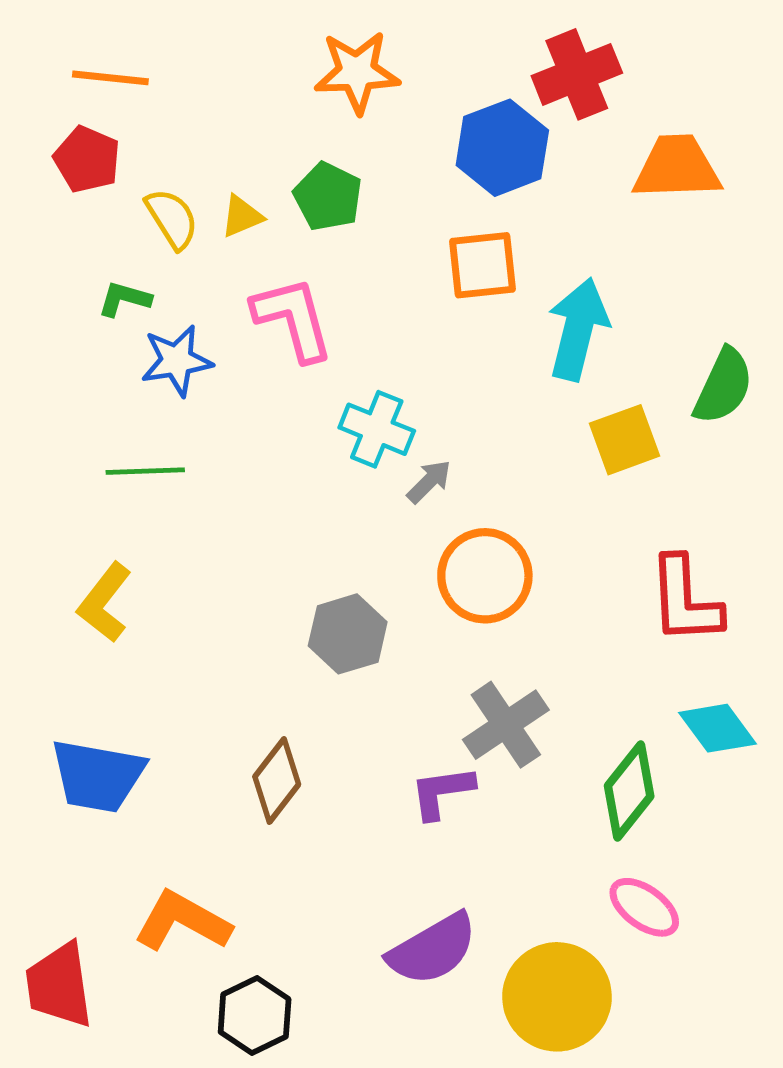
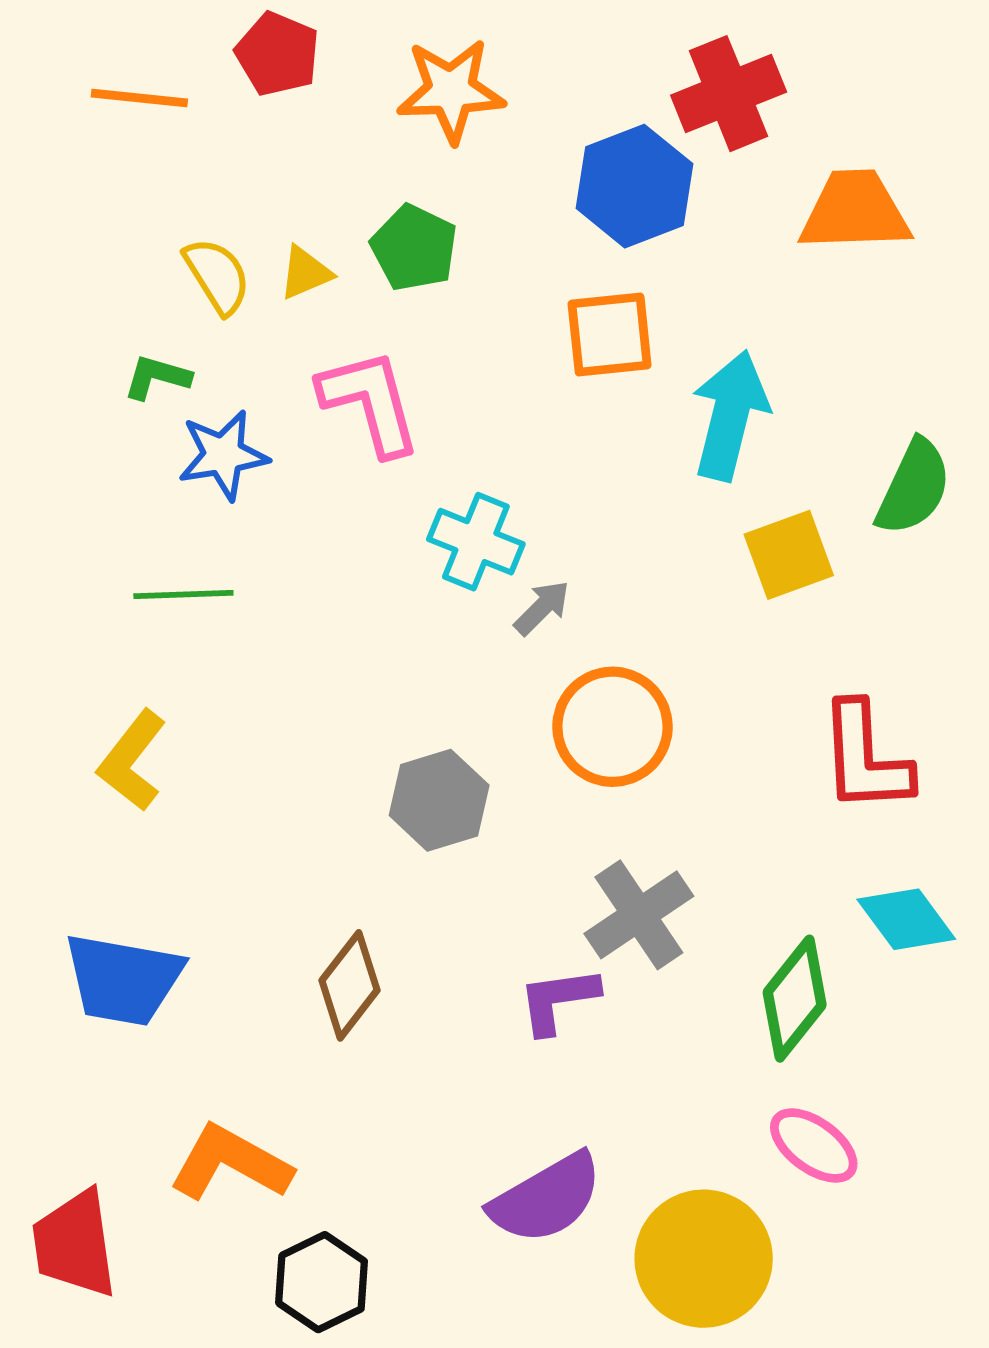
red pentagon: (87, 159) -> (277, 54), moved

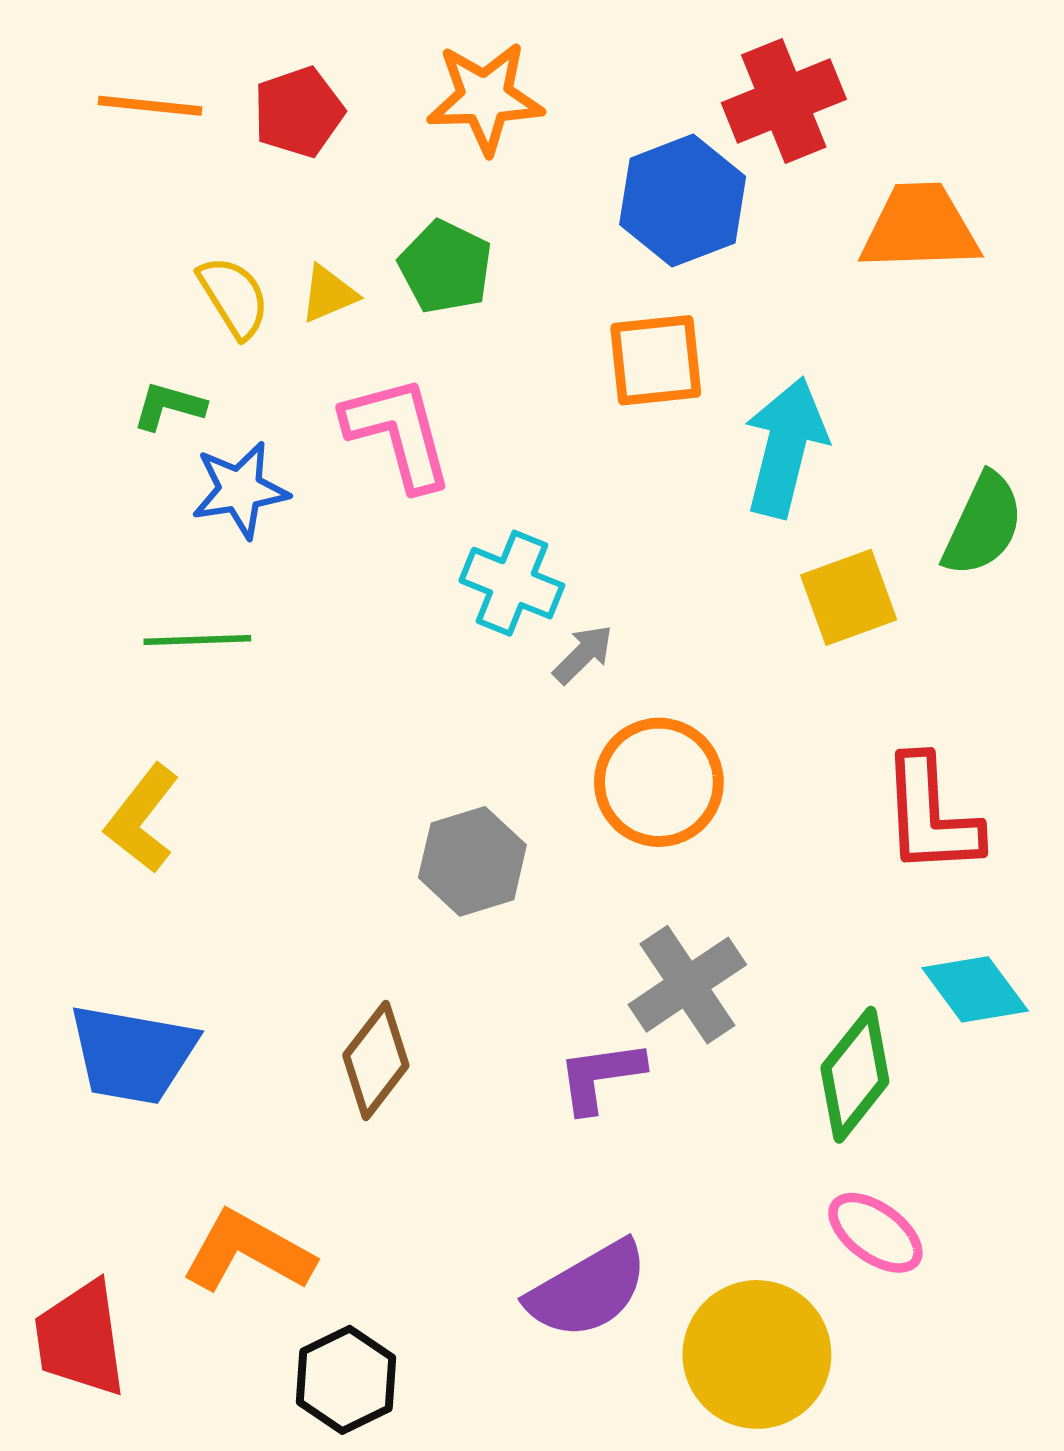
red pentagon: (277, 54) -> (299, 112), moved, turned 30

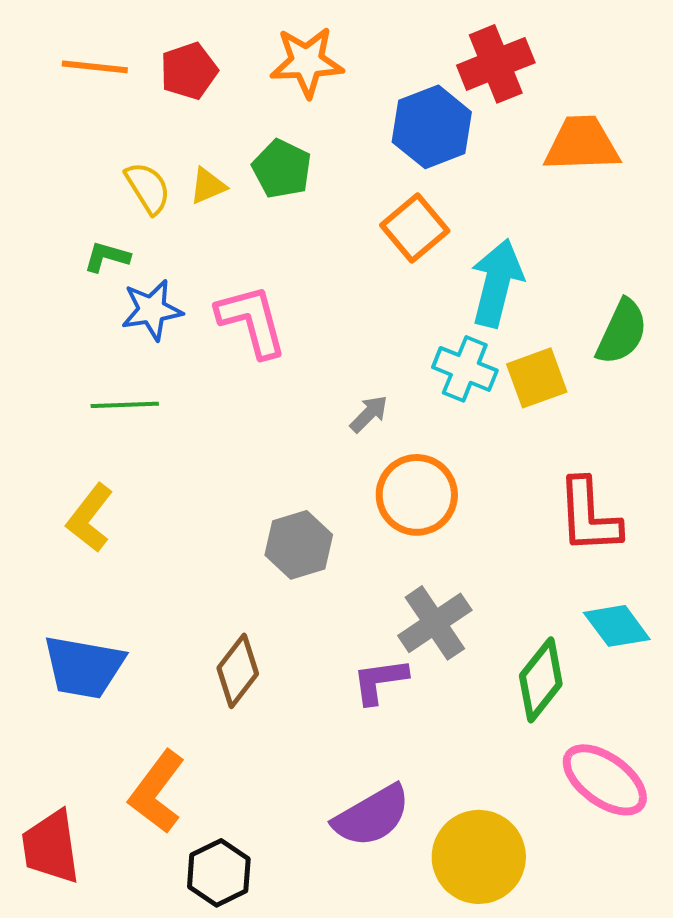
orange square: (656, 360) -> (415, 228), turned -34
pink L-shape: (398, 433) -> (252, 321), moved
cyan cross: (512, 583) -> (465, 369), moved
pink ellipse: (875, 1233) -> (605, 780), moved, size x1.4
orange L-shape: (248, 1252) -> (157, 792), turned -82

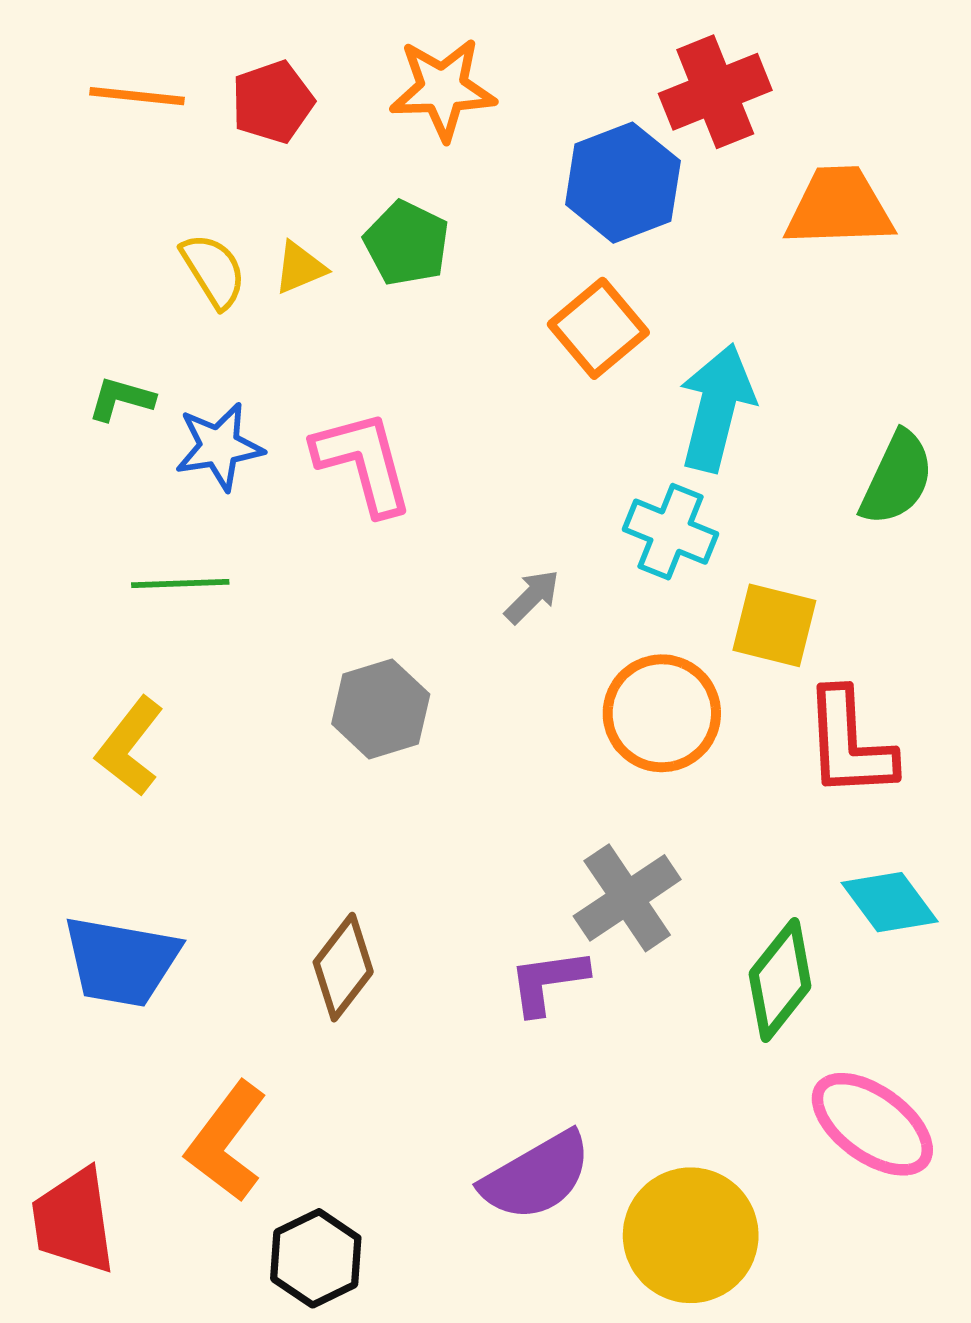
green L-shape: (107, 257) -> (121, 399), moved
yellow square: (537, 378) -> (774, 625), moved, turned 34
orange circle: (417, 495) -> (662, 713), moved
gray hexagon: (299, 545) -> (381, 709), moved

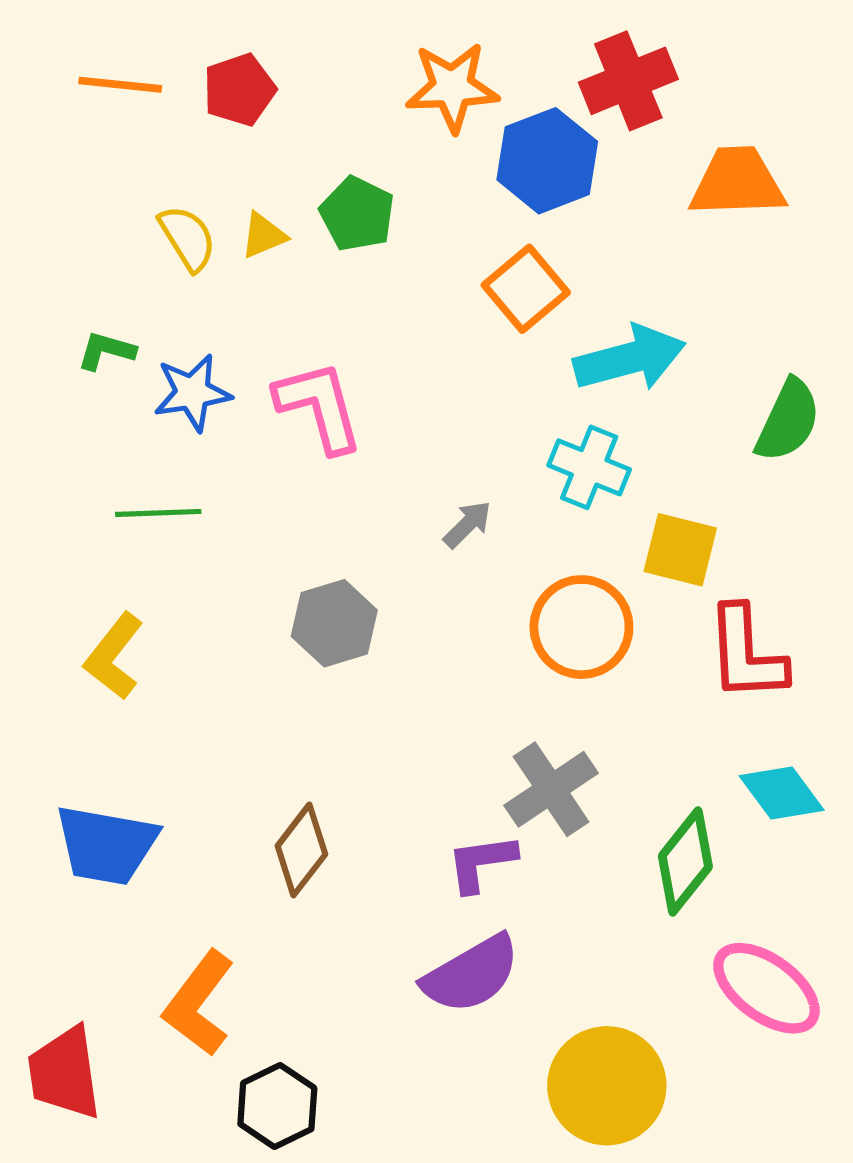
orange star: (443, 89) -> (452, 87), moved
cyan arrow: (717, 408) -> (630, 358), turned 61
purple semicircle: (536, 1176) -> (471, 974), moved

